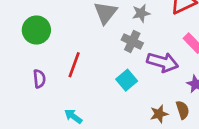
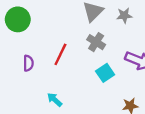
green circle: (36, 30) -> (18, 19), moved
gray cross: (132, 41) -> (96, 42), moved

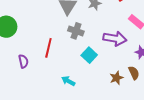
cyan arrow: (55, 100) -> (68, 81), moved

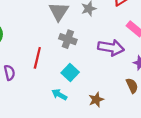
cyan square: (89, 55) -> (70, 73), moved
brown star: (116, 78) -> (96, 100), moved

